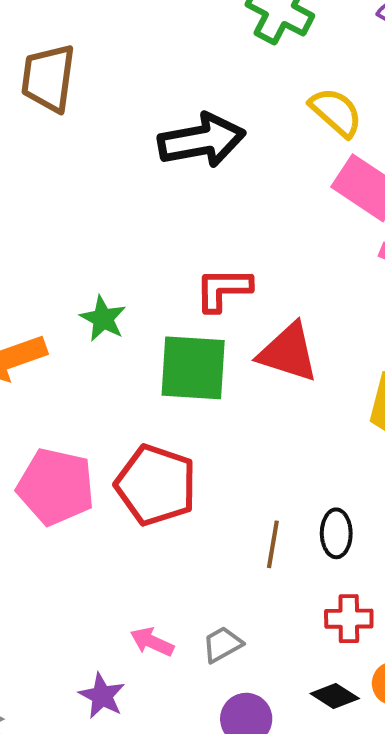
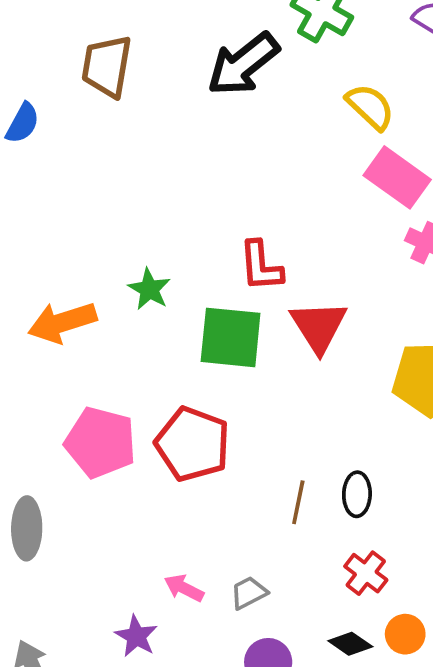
black arrow: (202, 140) -> (243, 64), moved, turned 150
red L-shape: (223, 289) -> (261, 266), turned -96
red triangle: (288, 352) -> (319, 326), turned 38
red cross: (349, 619) -> (366, 573), turned 36

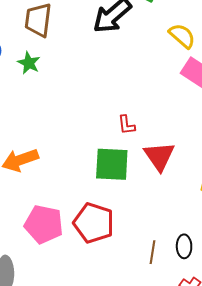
red L-shape: (261, 266) -> (126, 125), size x0.7
green star: (149, 289) -> (29, 63), moved

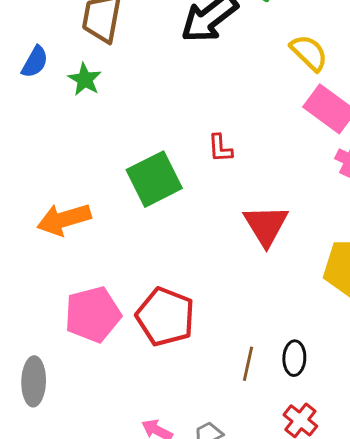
red L-shape: (126, 125) -> (220, 148), moved
green square: (112, 164) -> (154, 179), moved, turned -33
pink pentagon: (44, 224) -> (93, 314), turned -30

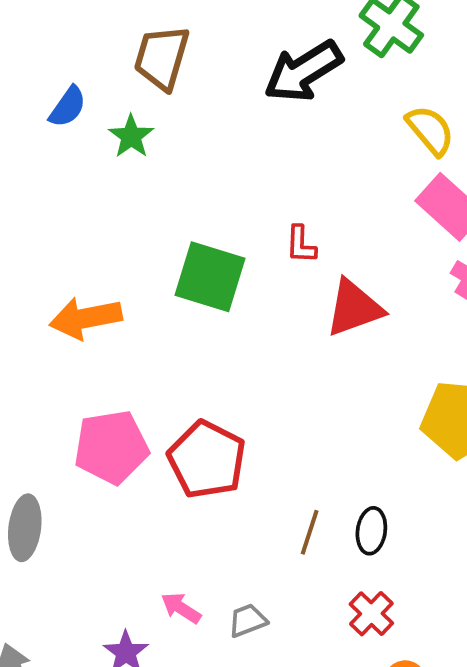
green square: (154, 179) -> (210, 277), turned 38
red triangle: (266, 225) -> (354, 308), moved, turned 36

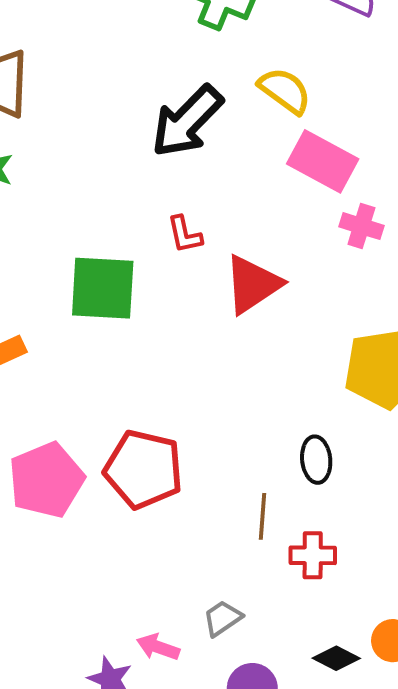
black arrow: (303, 71) -> (187, 121), moved
black ellipse: (371, 531) -> (316, 460), moved
pink arrow: (181, 608) -> (158, 647), moved
red cross: (371, 614) -> (313, 555), moved, turned -30

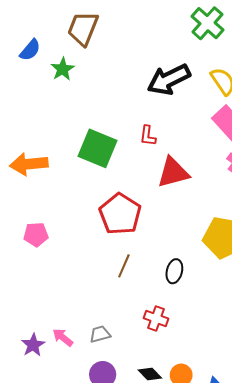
red pentagon: (144, 469) -> (120, 214), moved
pink pentagon: (46, 480) -> (36, 234), size x0.6
brown line: (262, 516) -> (124, 266), moved

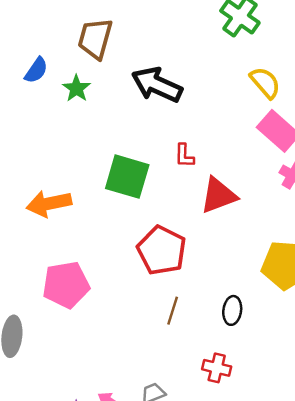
black arrow: (169, 80) -> (157, 85), moved, turned 57
pink pentagon: (36, 234) -> (66, 285), size x1.6

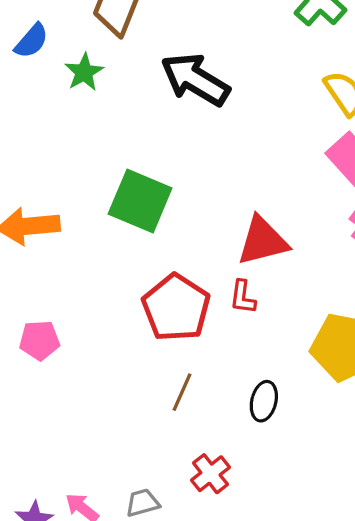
red L-shape: (184, 156) -> (243, 297), moved
pink pentagon: (66, 285) -> (39, 340), size x0.6
red cross: (217, 368) -> (210, 474), moved, turned 32

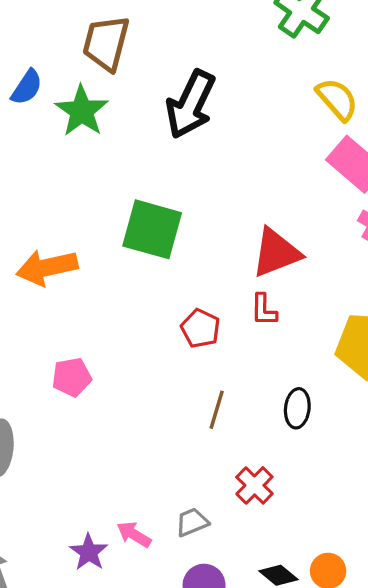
green star: (84, 72) -> (82, 111), size x1.4
black arrow: (195, 79) -> (191, 104), turned -88
red pentagon: (176, 308) -> (200, 328), size x0.6

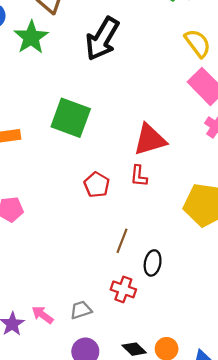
black ellipse: (297, 408) -> (153, 263), moved
brown line: (217, 410) -> (122, 241), moved
red cross: (254, 485) -> (123, 289), turned -30

